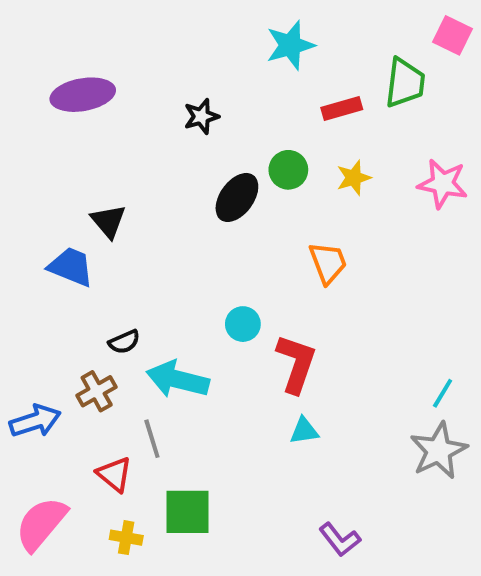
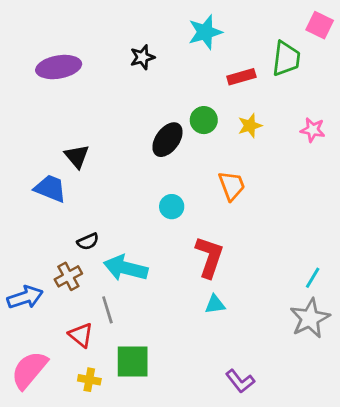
black star: (201, 116) -> (142, 57), moved
pink star: (443, 184) -> (313, 130), size x0.7
cyan circle: (243, 324) -> (172, 207), moved

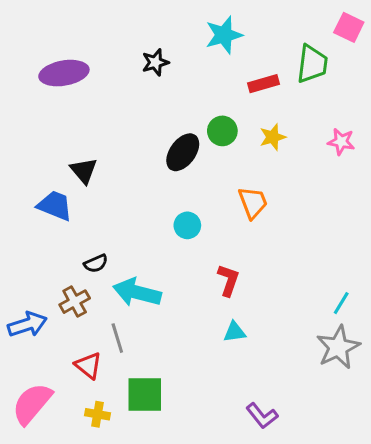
red L-shape: (209, 257) -> (228, 280), size x0.7

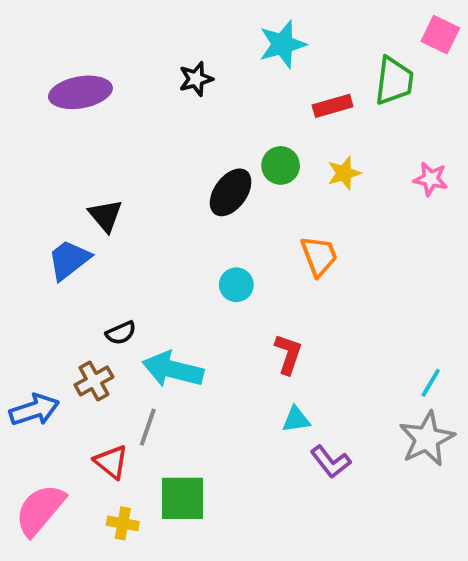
blue trapezoid: (55, 206) -> (69, 260), turned -60
gray line: (117, 338) -> (148, 427), turned 36
purple L-shape: (262, 416) -> (331, 462), moved

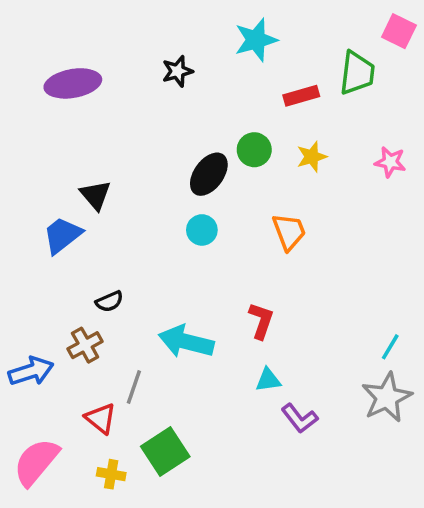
cyan circle: (236, 285) -> (202, 230), moved
cyan arrow: (173, 369) -> (186, 342), moved
green square: (182, 498) -> (165, 451), turned -33

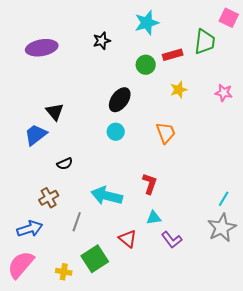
green circle: (254, 150) -> (146, 65), moved
black semicircle: (109, 301) -> (65, 164), moved
blue arrow: (31, 371) -> (30, 229), moved
red triangle: (101, 418) -> (128, 239), moved

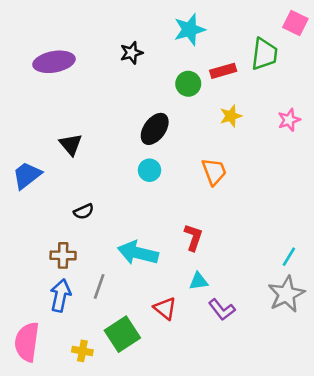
pink star: (224, 93) -> (289, 120), turned -30
blue trapezoid: (36, 135) -> (27, 175), moved
brown cross: (49, 198) -> (63, 255), turned 30
blue arrow: (30, 229) -> (60, 295), moved, turned -60
pink semicircle: (21, 265) -> (27, 342), turned -32

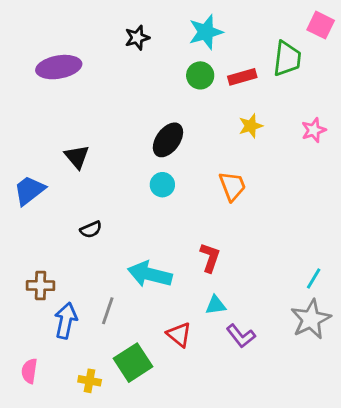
black star: (131, 53) -> (137, 38), moved
green circle: (188, 84) -> (200, 75), moved
brown cross: (63, 255) -> (41, 286), moved
pink semicircle: (27, 342) -> (29, 371), size x0.6

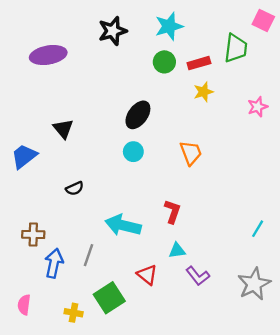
black star: (137, 38) -> (113, 31), size x1.4
yellow star: (251, 126) -> (203, 92), moved
gray star: (311, 319) -> (254, 284), moved

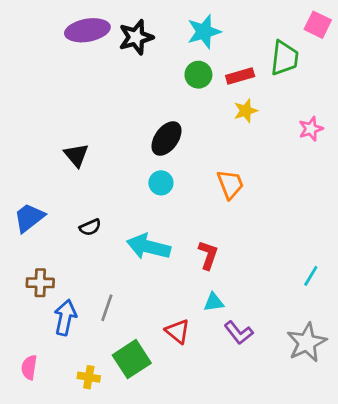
purple ellipse: (48, 55) -> (87, 30), moved
blue trapezoid: (24, 156) -> (29, 218), moved
cyan arrow: (123, 225) -> (148, 247), moved

